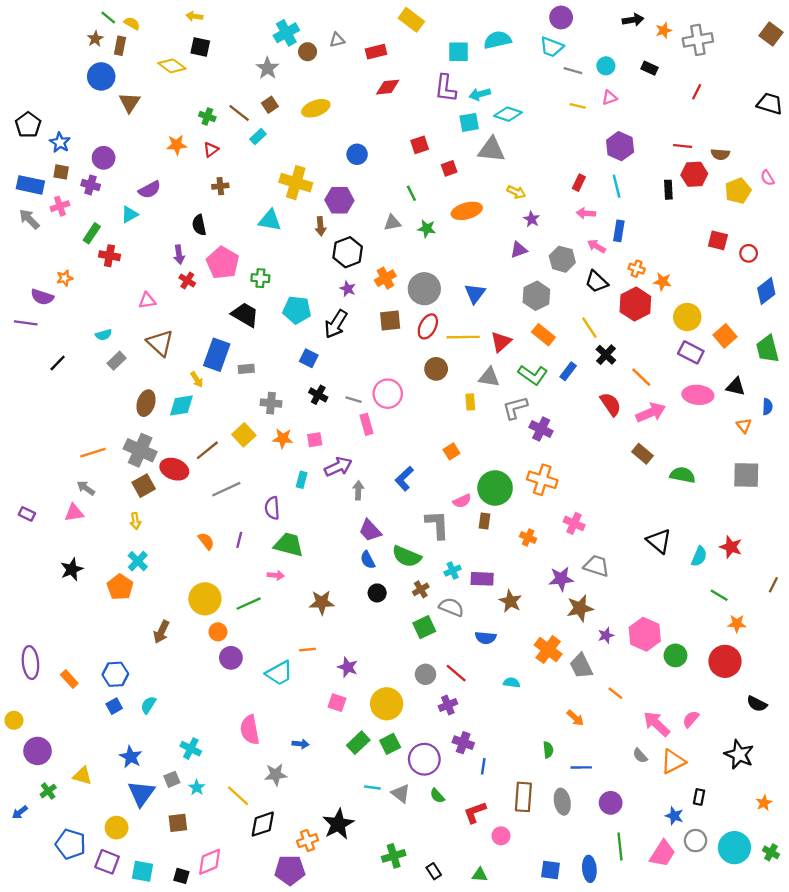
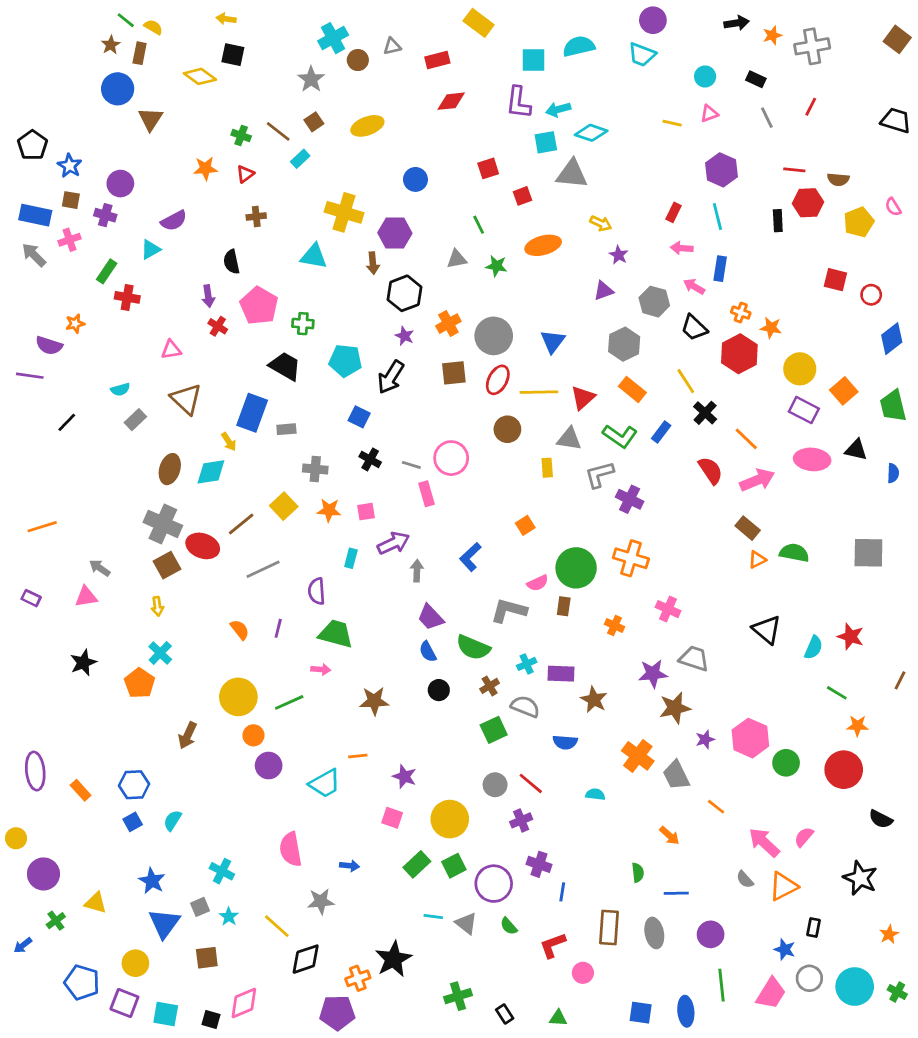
gray line: (573, 71) -> (767, 118), moved, turned 48
orange triangle: (744, 425) -> (757, 560), moved, turned 42
orange line: (93, 453) -> (42, 527), moved
gray L-shape: (437, 525) -> (509, 610), turned -72

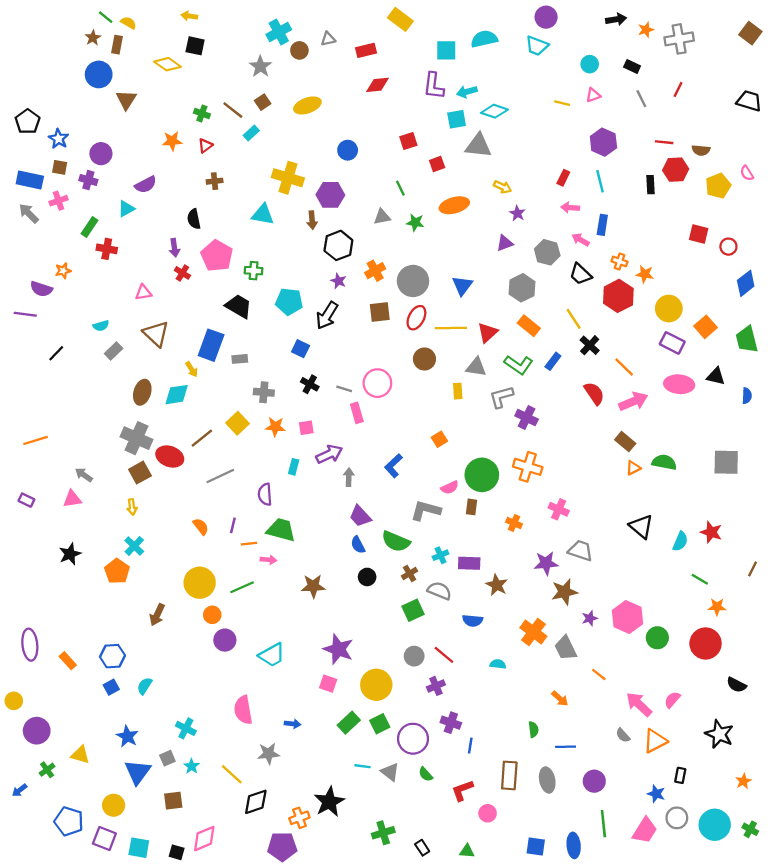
orange line: (358, 756) -> (249, 544), moved
purple star: (404, 777) -> (338, 649), size x1.5

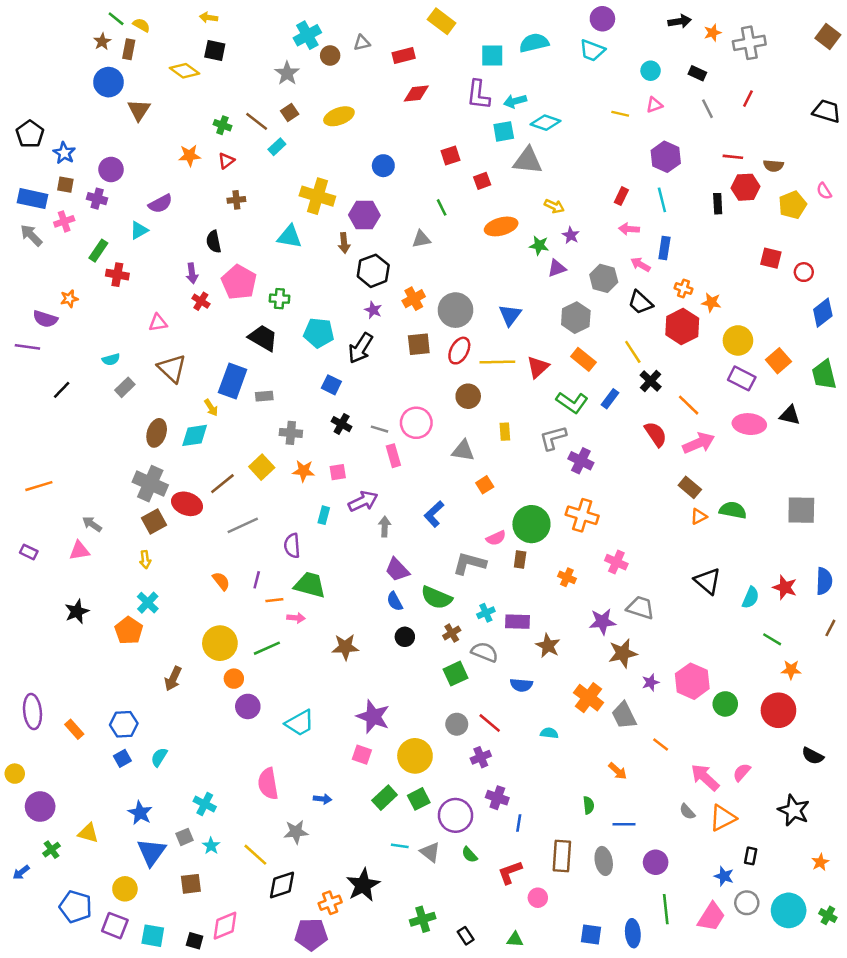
green star: (415, 222) -> (539, 245), moved
gray triangle: (476, 367) -> (463, 451), moved
blue semicircle: (747, 396) -> (824, 581), moved, size x1.5

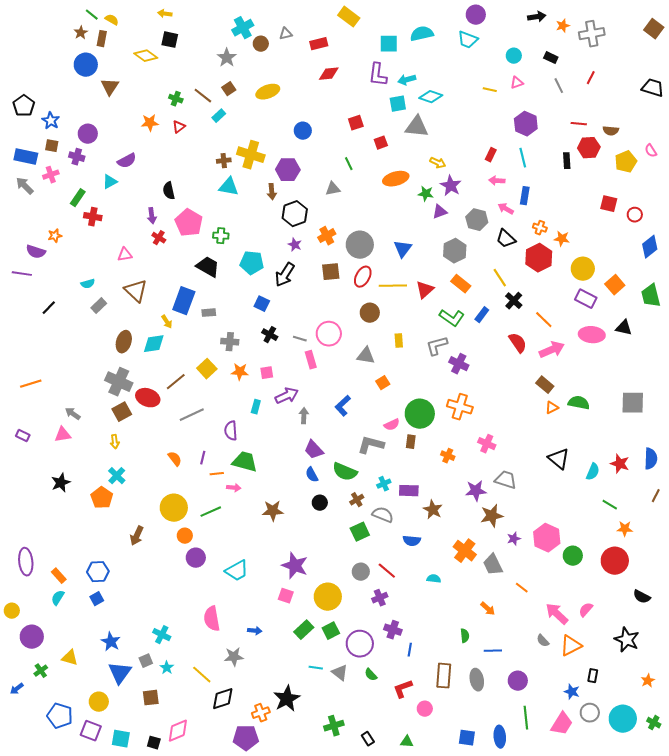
brown cross: (236, 200) -> (224, 161), moved
purple star: (571, 235) -> (451, 186), size x1.5
cyan semicircle: (159, 757) -> (58, 598), moved

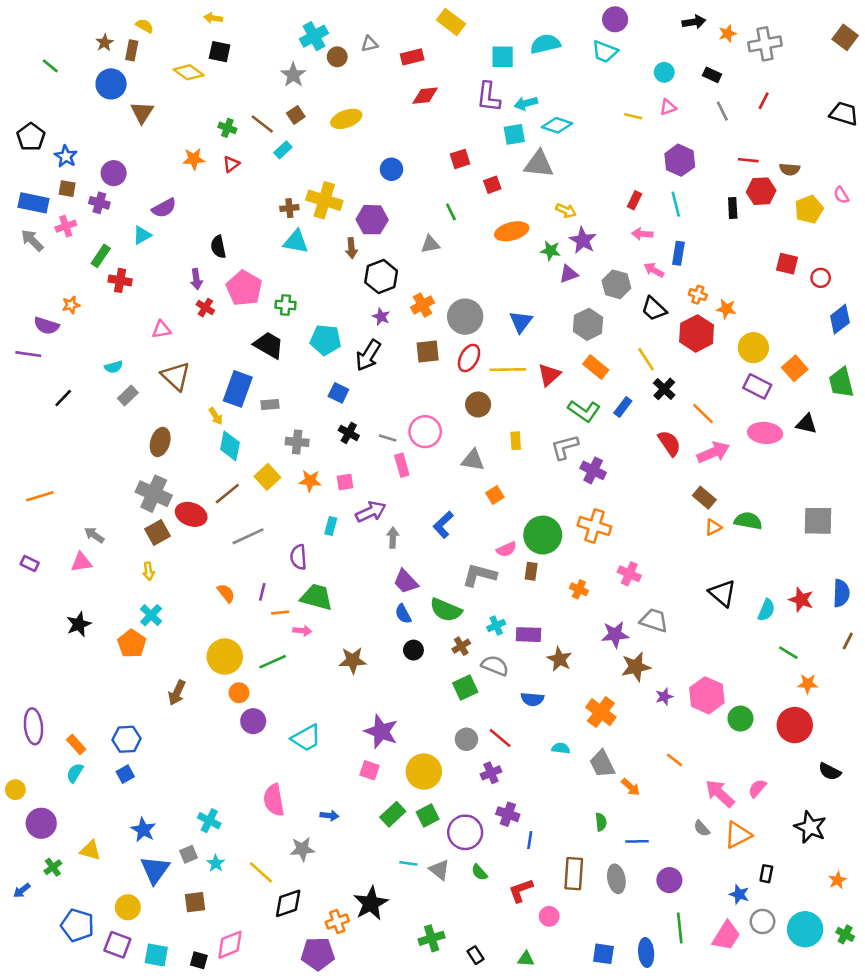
green line: (92, 15) -> (50, 66), moved
cyan diamond: (154, 344) -> (230, 446), moved, turned -70
gray trapezoid: (493, 565) -> (602, 764), moved

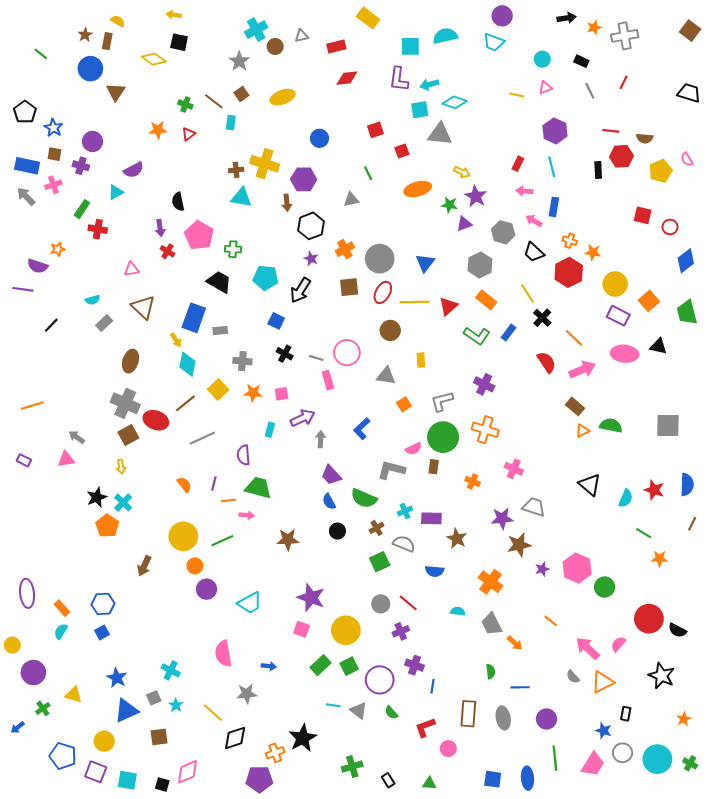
cyan rectangle: (283, 150) -> (231, 122), turned -40
gray L-shape: (565, 447) -> (442, 401), moved
black star: (79, 624) -> (97, 497), moved
red circle: (795, 725) -> (649, 619), moved
blue triangle: (155, 870) -> (126, 711), turned 30

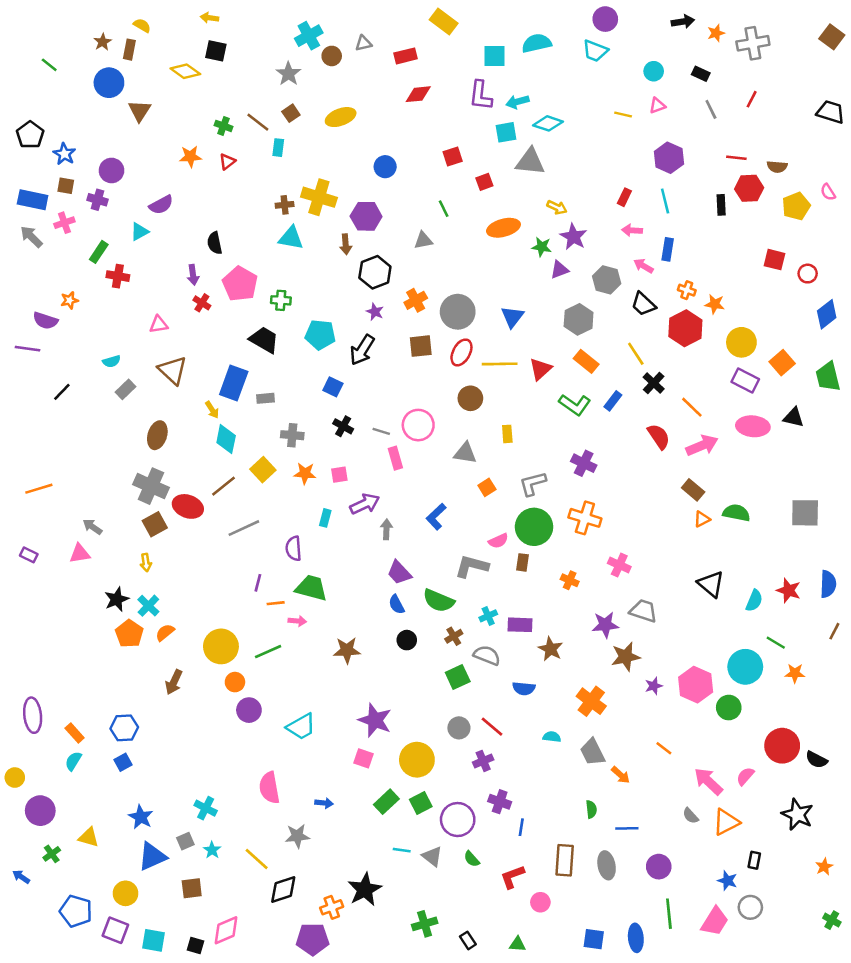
orange semicircle: (184, 485) -> (165, 632), moved, turned -91
blue arrow: (18, 727) -> (21, 877), turned 72
cyan circle: (657, 759) -> (745, 667), moved

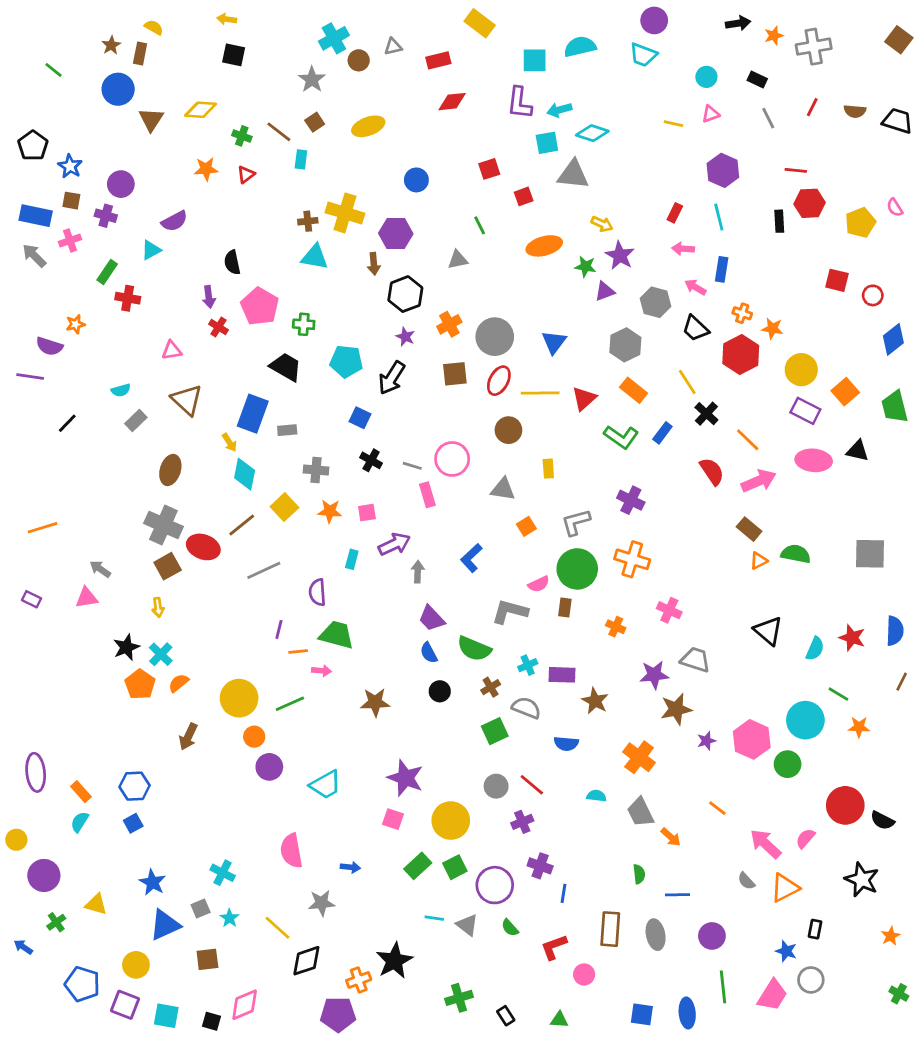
yellow diamond: (185, 71) -> (201, 110), moved, turned -32
brown semicircle: (777, 167) -> (855, 111), moved

